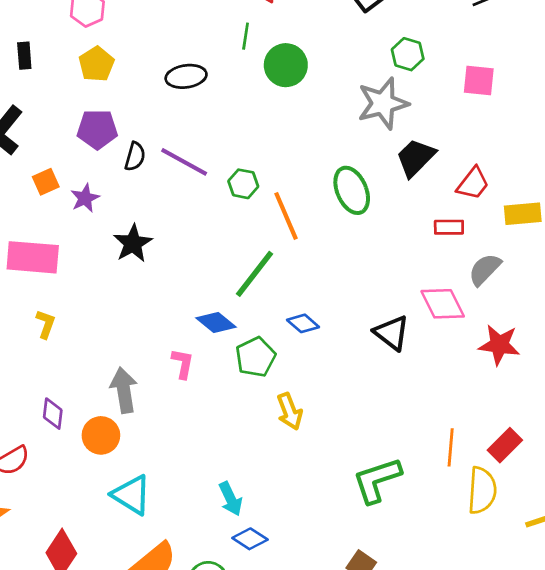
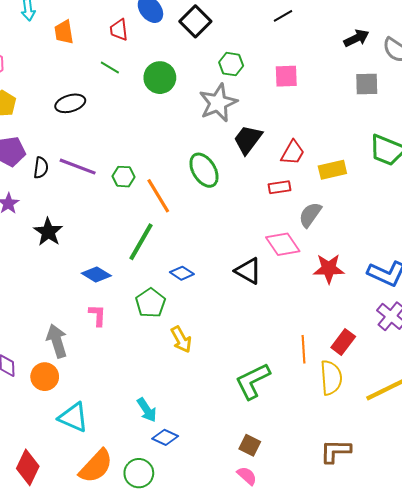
green line: (246, 36) -> (110, 68), turned -60
green circle: (286, 65) -> (160, 78), moved
blue diamond: (216, 323) -> (96, 275), moved

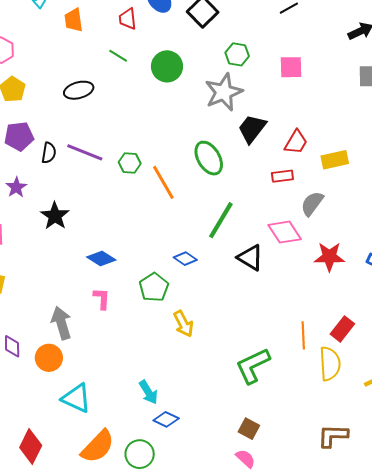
green line: (141, 242) -> (221, 220), moved

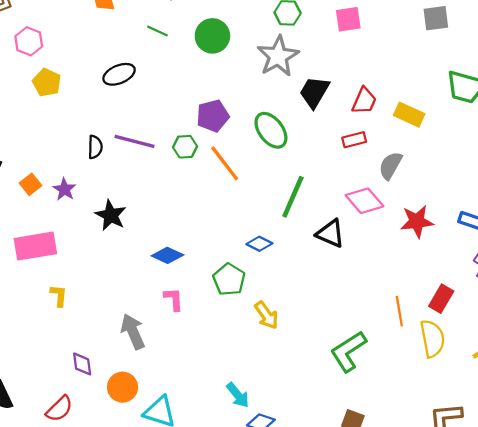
purple pentagon: (19, 136) -> (213, 116), moved
yellow rectangle: (335, 160) -> (409, 115), turned 44
orange circle: (49, 358) -> (122, 387), moved

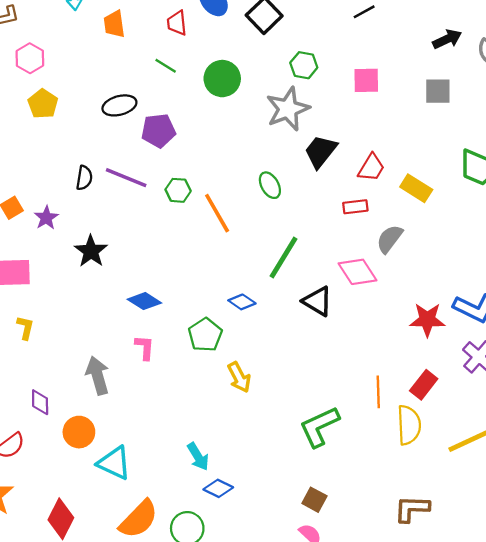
gray square: (436, 18) -> (438, 91), moved
purple pentagon: (213, 116) -> (158, 131), moved
green ellipse: (271, 130) -> (270, 185), size x0.7
red star: (417, 221) -> (427, 320), moved

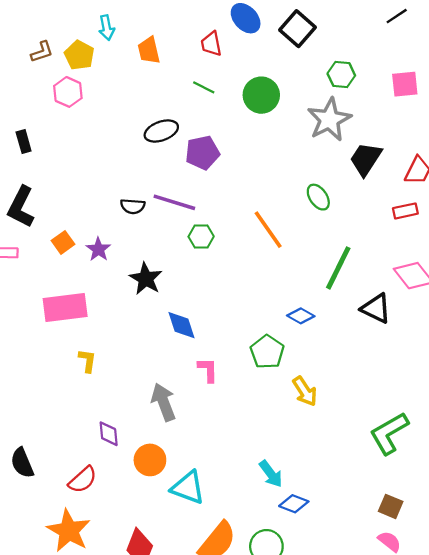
yellow pentagon: (43, 104) -> (79, 55), moved
black semicircle: (84, 178) -> (133, 206), turned 90
green hexagon: (178, 190) -> (201, 237), moved
blue diamond: (144, 301) -> (182, 325), moved, turned 44

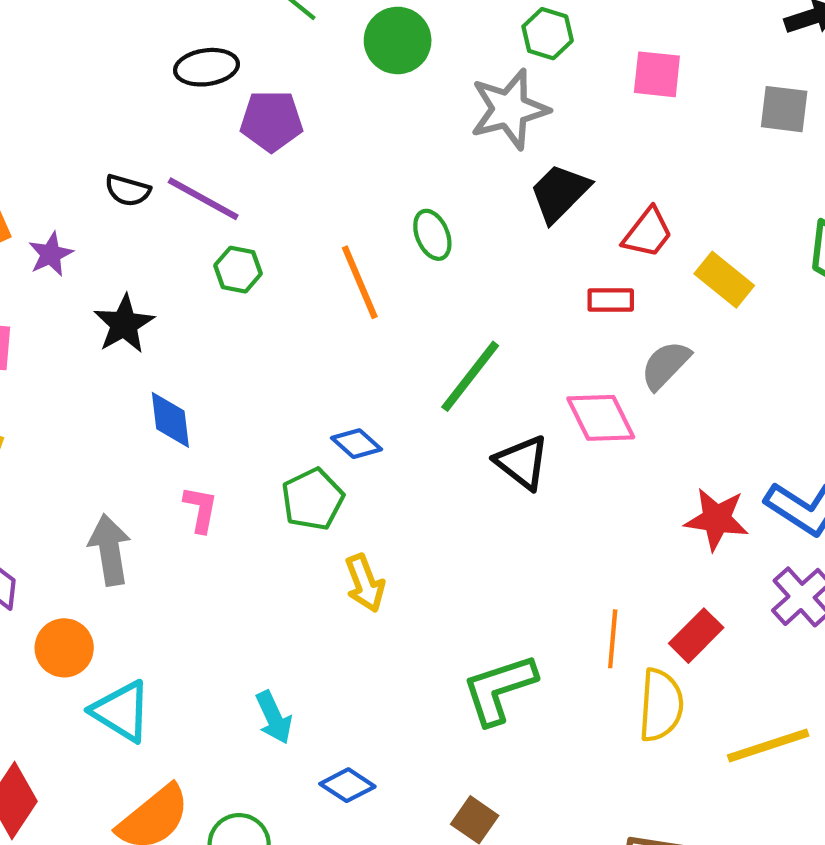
green ellipse: (318, 197) -> (432, 235), moved
blue diamond: (301, 316) -> (357, 444), moved
blue diamond: (294, 504) -> (347, 785), moved

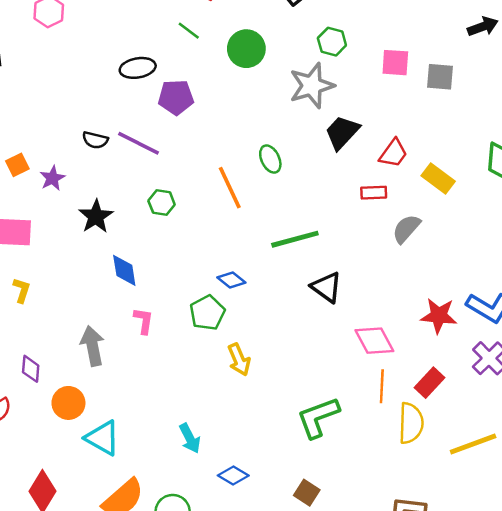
gray square: (784, 109) -> (440, 77), moved
green hexagon: (238, 270) -> (162, 203), moved
green line: (470, 376) -> (295, 239), turned 39
pink diamond: (601, 418) -> (374, 341), moved

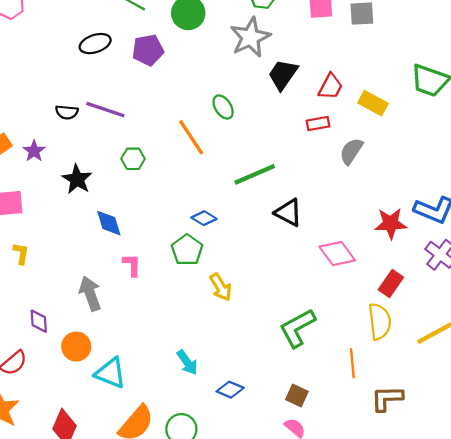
purple pentagon: (176, 97) -> (148, 50), moved
orange line: (382, 386) -> (352, 363), moved

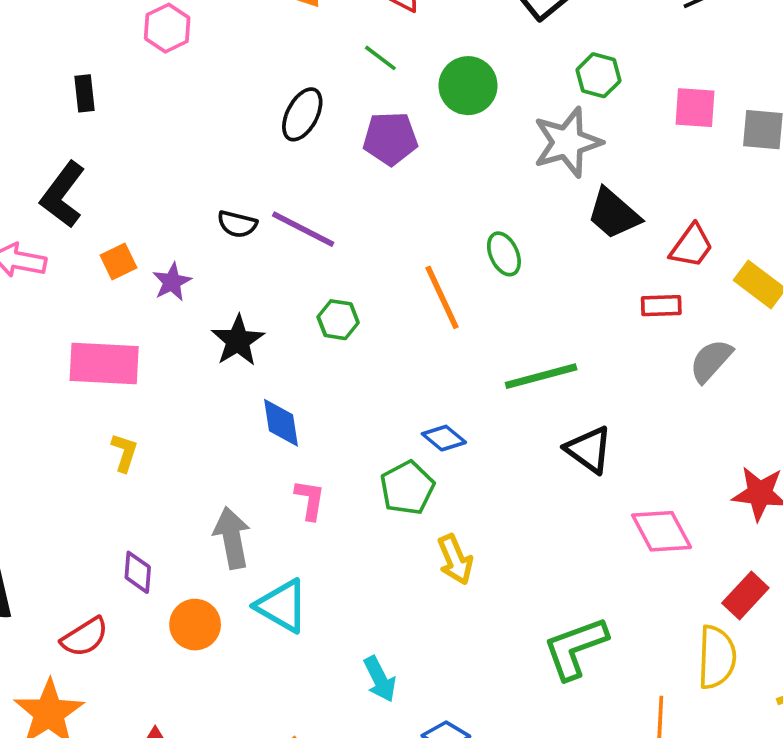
black ellipse: (95, 44) -> (302, 114), turned -52
black trapezoid: (283, 75) -> (614, 214), turned -92
cyan triangle: (111, 373) -> (282, 606), moved

